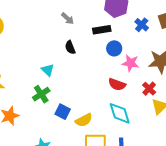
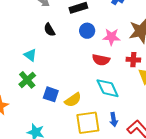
blue circle: (114, 48) -> (87, 31), moved
red cross: (149, 89) -> (133, 60), turned -32

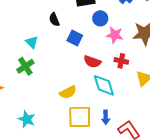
blue circle: (87, 31) -> (100, 18), moved
red semicircle: (101, 60) -> (92, 62), moved
red cross: (133, 60) -> (121, 61), moved
blue square: (51, 94) -> (75, 38), moved

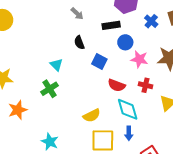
blue arrow: (106, 117) -> (129, 133), moved

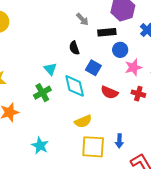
gray arrow: (77, 14) -> (82, 19), moved
pink star: (139, 59) -> (133, 67), turned -30
cyan diamond: (128, 109) -> (75, 86), moved

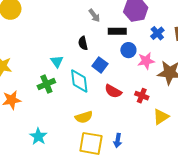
pink star: (133, 67) -> (146, 61), moved

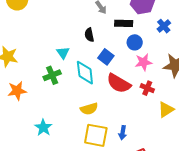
pink star: (146, 61) -> (144, 62), moved
red semicircle: (113, 91) -> (119, 83), size x1.4

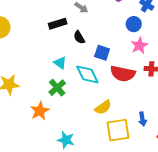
black rectangle: (124, 23) -> (58, 24), moved
blue circle: (135, 42) -> (134, 24), moved
orange star: (17, 91) -> (40, 111), moved

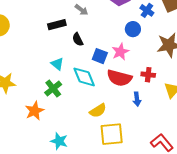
pink star: (139, 45) -> (120, 52), moved
blue arrow: (143, 119) -> (137, 99), moved

